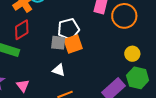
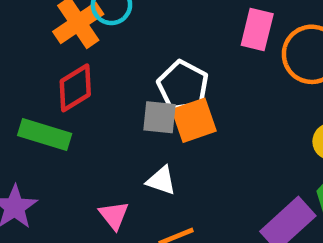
white pentagon: (68, 29) -> (183, 86), turned -30
pink triangle: (23, 86) -> (114, 215), moved

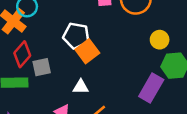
gray square: (159, 117) -> (42, 67), moved

